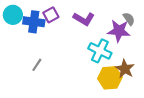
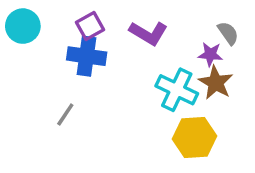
blue cross: (34, 22) -> (87, 56), moved
purple star: (119, 31) -> (210, 54), size x0.6
brown star: (125, 69) -> (216, 83), moved

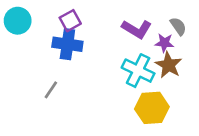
purple L-shape: (148, 33) -> (137, 29), moved

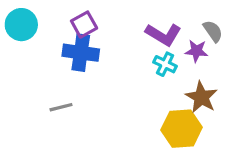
brown star: (169, 65) -> (201, 97), moved
cyan cross: (138, 71) -> (165, 64), moved, size x0.6
gray line: (51, 90) -> (61, 107), turned 42

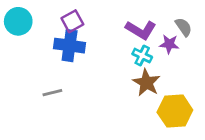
brown star: (201, 97) -> (146, 83), moved
yellow hexagon: (182, 129) -> (175, 111), moved

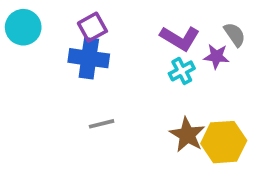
cyan cross: (142, 56) -> (182, 71), turned 36
brown star: (146, 83) -> (187, 135), moved
gray line: (52, 93) -> (102, 124), moved

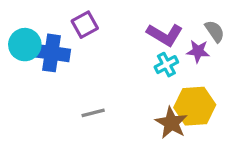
cyan circle: (23, 27) -> (25, 45), moved
blue cross: (89, 58) -> (51, 53), moved
yellow hexagon: (224, 142) -> (195, 106), moved

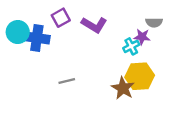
gray semicircle: (215, 31) -> (154, 22), turned 126
purple L-shape: (165, 35) -> (94, 25), moved
cyan cross: (166, 65) -> (131, 46), moved

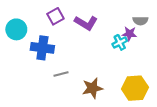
blue cross: (37, 38) -> (42, 48), moved
yellow hexagon: (140, 76) -> (135, 88), moved
brown star: (123, 88) -> (92, 88), moved, turned 30

